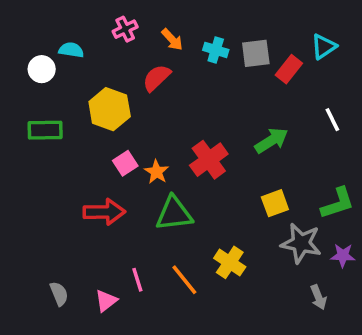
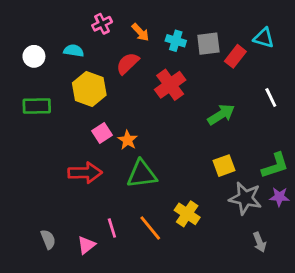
cyan triangle: (324, 46) -> (264, 38), turned 50
cyan semicircle: (71, 50) -> (74, 51), moved
red cross: (209, 160) -> (170, 85), moved
purple star: (343, 255) -> (279, 197), moved

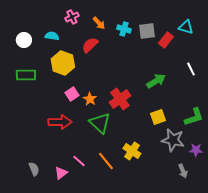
red cross: (170, 85) -> (120, 99), moved
green triangle: (142, 174) -> (100, 123), turned 50
purple star: (279, 197) -> (196, 150), moved
pink line: (112, 228) -> (79, 161), turned -32

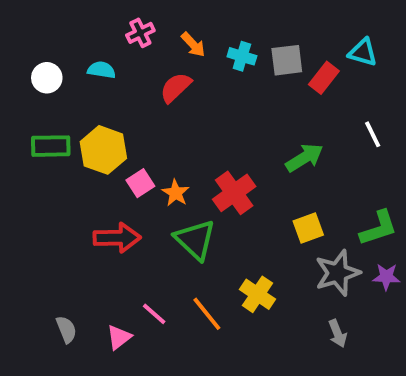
yellow hexagon: (63, 63) -> (103, 150), moved
gray star: (173, 140) -> (338, 273), turned -30
purple star: (196, 150) -> (386, 277), moved
gray arrow: (183, 171) -> (338, 333), moved

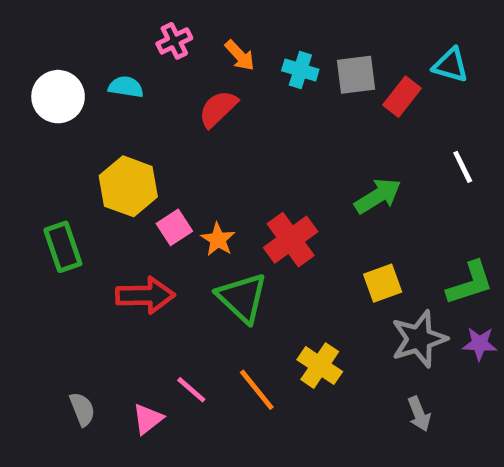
white circle: (47, 78) -> (58, 97), size x1.4
green rectangle: (51, 146) -> (63, 247), moved, turned 72

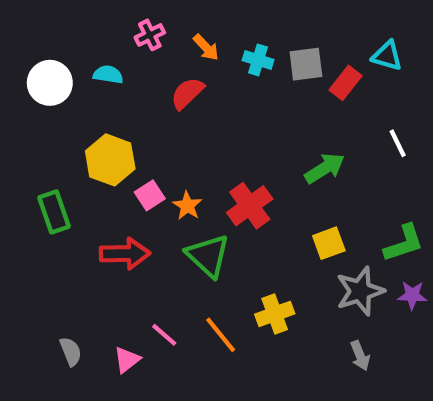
yellow cross: (320, 366) -> (275, 314), turned 36

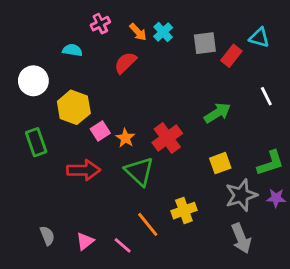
cyan cross: (258, 60) -> (163, 32), moved, turned 30
white circle: (50, 83) -> (33, 81), moved
pink line: (164, 335) -> (123, 245), moved
gray arrow: (360, 356) -> (241, 238), size x1.5

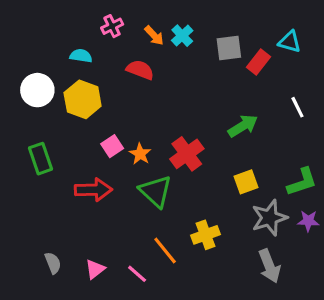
red semicircle: (125, 63) -> (140, 70), turned 65
yellow hexagon: (74, 107) -> (83, 99), moved

